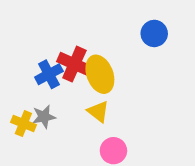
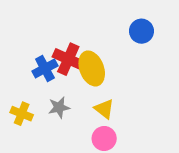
yellow triangle: (98, 112) -> (104, 109), moved
gray star: (44, 117) -> (59, 107), moved

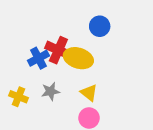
blue circle: (141, 31) -> (100, 26), moved
yellow ellipse: (92, 68) -> (78, 58), turned -52

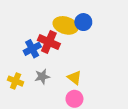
yellow ellipse: (78, 58) -> (66, 25), moved

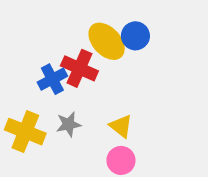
yellow ellipse: (66, 25) -> (107, 41), turned 30
yellow cross: (16, 81) -> (25, 132), size x1.5

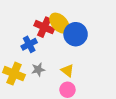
blue circle: (135, 36) -> (76, 34), moved, size x1.5
red cross: (79, 68) -> (44, 27), moved

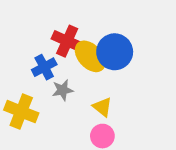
yellow ellipse: (59, 23) -> (90, 56), moved
gray star: (38, 70) -> (63, 90), moved

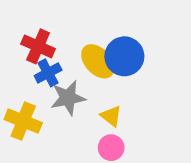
red cross: (67, 41) -> (38, 46), moved
gray star: (63, 90) -> (68, 98), size x1.5

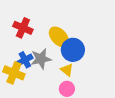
blue circle: (124, 56) -> (73, 50), moved
blue cross: (48, 73) -> (25, 60), moved

